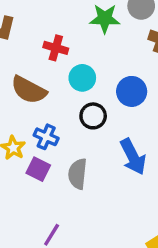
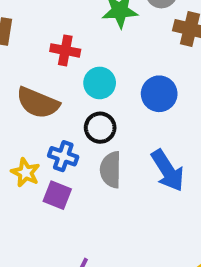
black circle: (93, 116) -> (100, 128), moved
gray semicircle: (78, 174) -> (111, 170), moved

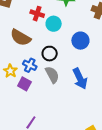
cyan circle: (100, 83) -> (54, 24), moved
gray semicircle: (111, 170) -> (52, 75), turned 144

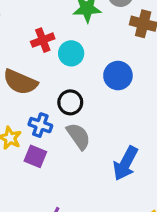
red cross: (37, 14) -> (43, 40), turned -32
blue arrow: (80, 79) -> (125, 163), moved, turned 60

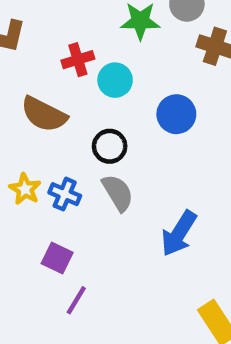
blue cross: (40, 125) -> (65, 194), moved
purple square: (35, 156) -> (57, 258), moved

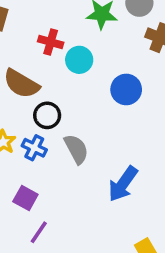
red cross: (78, 60) -> (51, 42), turned 30
black circle: (110, 146) -> (47, 115), moved

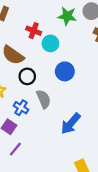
blue circle: (126, 89) -> (65, 71), moved
blue cross: (34, 148) -> (21, 108), moved

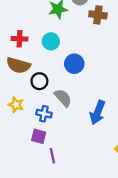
red cross: (34, 31) -> (20, 39), moved
purple line: (15, 149) -> (52, 156), turned -32

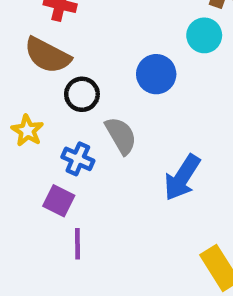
cyan circle: (51, 41) -> (204, 35), moved

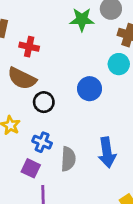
gray semicircle: (121, 136) -> (68, 159), moved, turned 35
blue arrow: (182, 178) -> (107, 152), turned -40

